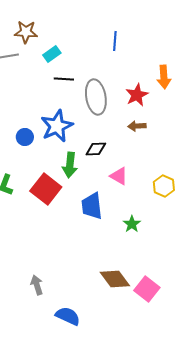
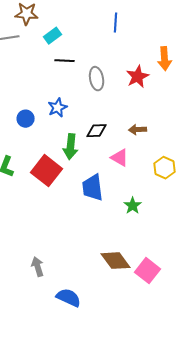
gray ellipse: (96, 97) -> (97, 79), size x0.7
blue star: (57, 126) -> (58, 108), size x0.6
brown arrow: (137, 126) -> (138, 130), moved

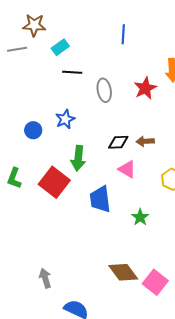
black diamond: (97, 131) -> (118, 142), moved

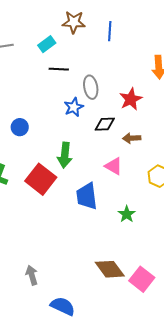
brown star: (34, 25) -> (74, 22), moved
red star: (145, 88) -> (131, 99), moved
blue star: (65, 119) -> (74, 107), moved
black diamond: (118, 142) -> (105, 124), moved

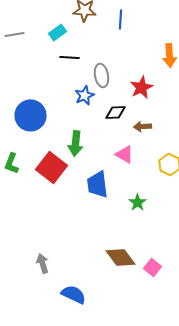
blue circle: (20, 127) -> (30, 115), size x1.8
pink square: (142, 279) -> (152, 267), size x0.7

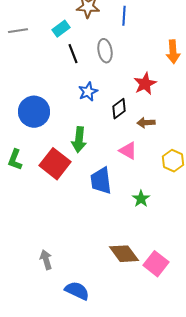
black line: (70, 57) -> (73, 54), turned 66
gray ellipse: (102, 75) -> (105, 51), moved
black diamond: (116, 112) -> (119, 109), turned -35
pink square: (152, 267) -> (156, 264), size x1.4

